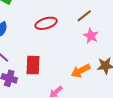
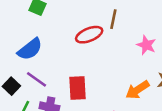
brown line: (84, 16) -> (113, 19), moved, turned -35

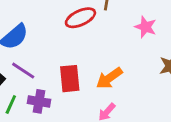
orange arrow: (137, 90) -> (109, 78), moved

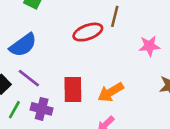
pink star: (145, 27) -> (149, 46), turned -30

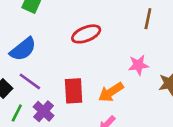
brown line: (115, 16) -> (148, 19), moved
pink star: (149, 46) -> (138, 65), moved
purple cross: (42, 109) -> (44, 111), turned 30

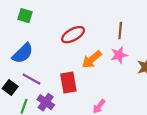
brown line: (148, 19) -> (120, 31), moved
orange arrow: (111, 92) -> (92, 60), moved

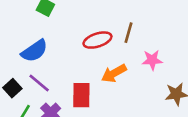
brown line: (120, 31) -> (129, 33), moved
pink star: (119, 55) -> (152, 60), moved

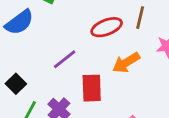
blue semicircle: (34, 51) -> (19, 22), moved
purple line: (39, 83) -> (65, 59), moved, turned -75

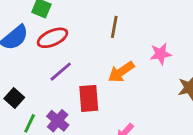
brown line: (140, 18) -> (114, 27), moved
red ellipse: (107, 27) -> (52, 38), moved

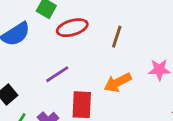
red ellipse: (52, 38) -> (72, 28), moved

